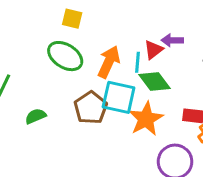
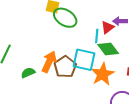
green ellipse: (65, 56) -> (65, 18), moved
orange arrow: (109, 62) -> (49, 62), moved

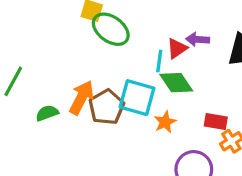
orange star: (103, 74) -> (165, 122), size x0.6

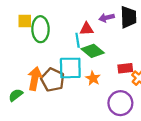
green ellipse: (111, 29) -> (40, 29), turned 70
purple arrow: (198, 39) -> (107, 18), moved
red triangle: (177, 48) -> (87, 29), turned 48

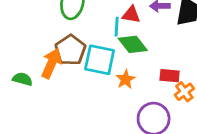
brown pentagon: (53, 80) -> (70, 50), moved
green semicircle: (16, 95) -> (22, 79), turned 40

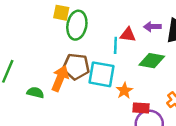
green diamond: (133, 44) -> (152, 61), moved, turned -40
brown pentagon: (70, 50) -> (76, 67), turned -30
red rectangle: (170, 76) -> (141, 108), moved

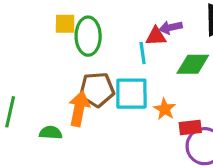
purple arrow: (152, 27) -> (171, 27), moved

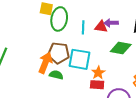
cyan line: (143, 53) -> (83, 27), moved
red rectangle: (190, 128) -> (97, 85), moved
green semicircle: (51, 133) -> (56, 75), moved

